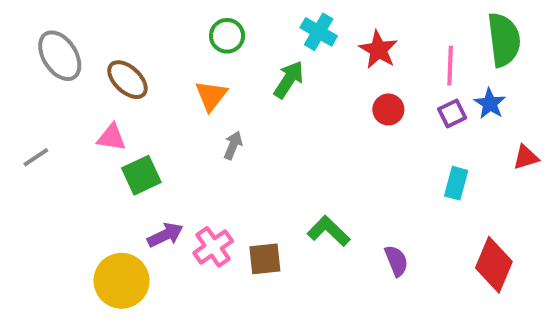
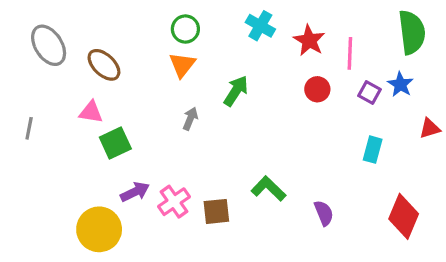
pink line: (450, 66) -> (350, 53), moved
green arrow: (289, 80) -> (236, 91), moved
orange triangle: (211, 96) -> (182, 65), moved
purple square: (452, 113) -> (369, 93), turned -35
gray line: (36, 157) -> (29, 128), turned -45

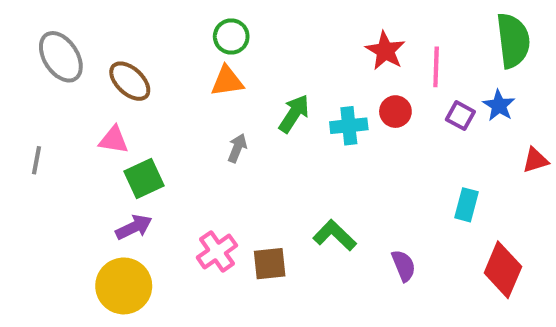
cyan cross: (260, 26) -> (349, 126), moved, turned -36
orange triangle: (182, 65) -> (227, 81), turned 44
cyan rectangle: (373, 150) -> (466, 205), moved
purple arrow: (135, 192) -> (134, 227), moved

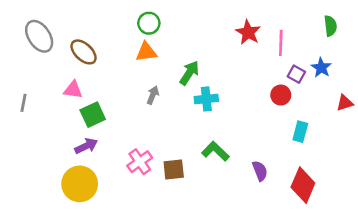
green semicircle: (513, 41) -> (330, 26), size x0.6
red circle: (395, 112) -> (281, 95), moved
cyan cross: (349, 126) -> (206, 99), moved
red diamond: (503, 270) -> (303, 185), moved

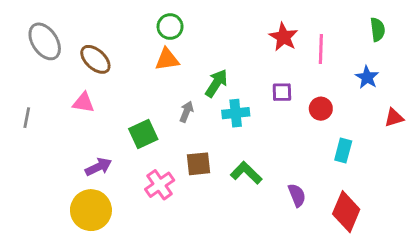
purple square: (296, 74) -> (282, 92), moved, turned -30
gray arrow: (153, 95) -> (186, 112), moved
green square: (93, 115) -> (143, 134), moved
brown square: (174, 169) -> (198, 164), moved

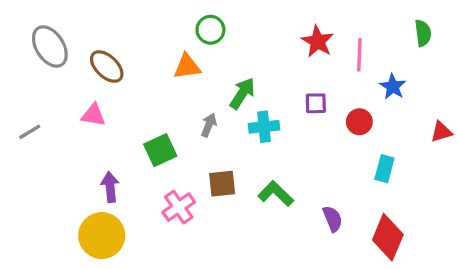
green circle: (170, 27) -> (210, 30), moved
blue star: (367, 77) -> (393, 87), moved
gray line: (27, 118) -> (30, 132), turned 48
purple arrow: (98, 167) -> (110, 187), turned -70

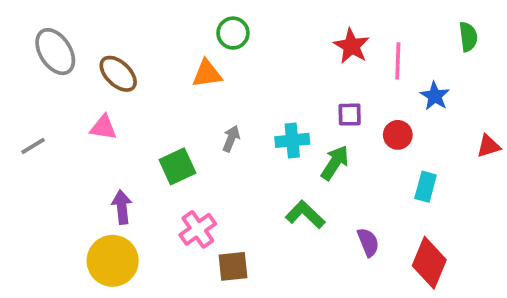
green arrow: (242, 93) -> (335, 163), moved
brown square: (222, 184) -> (233, 266), moved

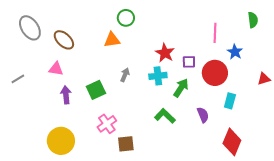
red star: (351, 46) -> (165, 53), moved
red circle: (398, 135) -> (215, 73), size x1.6
purple arrow: (122, 207) -> (66, 95), moved
purple semicircle: (368, 242) -> (203, 115), moved

